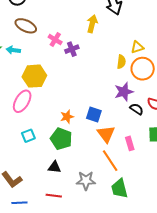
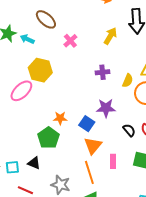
purple cross: (72, 49) -> (103, 72), moved
purple star: (124, 92) -> (106, 108), moved
cyan square: (28, 136) -> (12, 167), moved

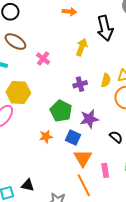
yellow semicircle: (128, 81) -> (106, 80), moved
green pentagon: (49, 138) -> (61, 111), moved

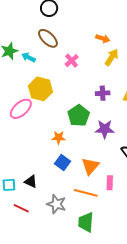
orange arrow: (69, 12) -> (103, 38), moved
blue square: (73, 138) -> (62, 163), moved
orange line: (84, 185) -> (86, 193), turned -60

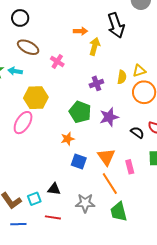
orange line: (86, 193) -> (110, 184), turned 60

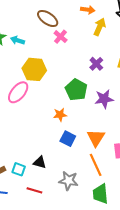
brown ellipse: (28, 47) -> (48, 19), moved
purple cross: (96, 83) -> (96, 64), turned -32
cyan square: (34, 199) -> (19, 169), turned 32

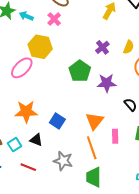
pink cross: (61, 37) -> (54, 19), moved
orange star: (60, 115) -> (26, 112), moved, size x1.6
blue square: (68, 139) -> (57, 121), moved
cyan square: (19, 169) -> (15, 145), turned 32

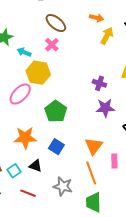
cyan arrow: (26, 16) -> (24, 52), moved
purple cross: (102, 47) -> (99, 83), moved, turned -32
green pentagon: (80, 71) -> (56, 111), moved

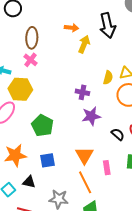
brown ellipse: (56, 23) -> (32, 38), turned 60
blue square: (56, 147) -> (47, 160), turned -35

